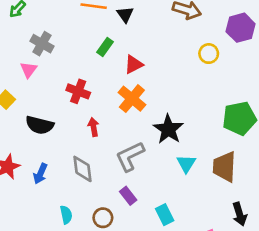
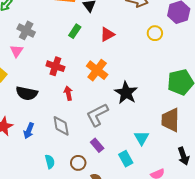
red triangle: (134, 64) -> (107, 34), moved
cyan triangle: (186, 164) -> (141, 138), moved

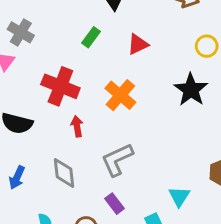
red cross: (55, 66) -> (60, 86), size x1.4
black star: (126, 93) -> (191, 90), moved

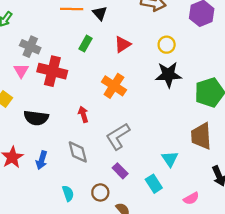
yellow circle: (207, 46) -> (167, 45), moved
red cross: (60, 86) -> (52, 71), moved
black star: (191, 90) -> (168, 75), turned -30

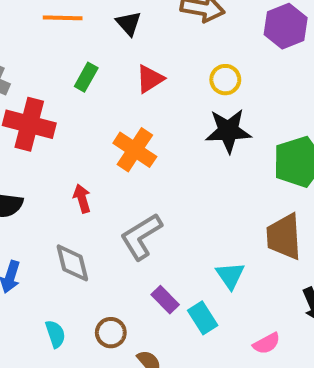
black triangle: (100, 13) -> (129, 23), moved
purple rectangle: (120, 171) -> (165, 300), moved

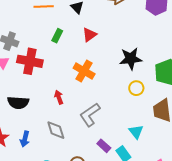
yellow circle: (225, 80) -> (136, 88), moved

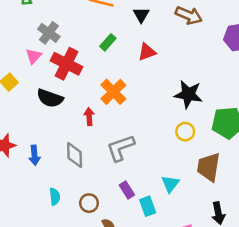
orange cross: (84, 71) -> (113, 92), moved
black semicircle: (18, 103) -> (50, 98), moved
blue arrow: (25, 139) -> (34, 155), turned -35

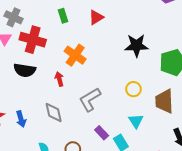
green rectangle: (108, 42) -> (63, 16), turned -48
yellow circle: (185, 132) -> (133, 89), moved

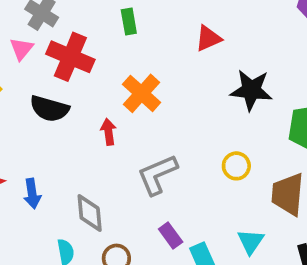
red triangle: (96, 17) -> (208, 38), moved
gray diamond: (54, 113) -> (90, 213), moved
cyan triangle: (136, 121) -> (251, 242), moved

